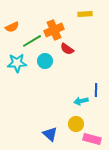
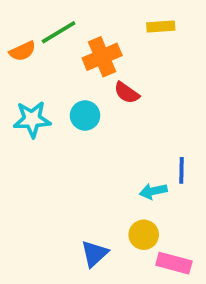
green line: (32, 41) -> (59, 32), moved
blue triangle: (50, 134) -> (94, 254), turned 35

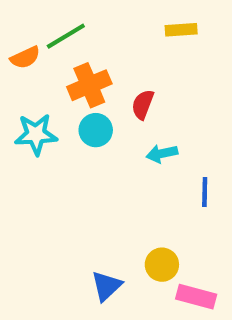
orange cross: (102, 57) -> (89, 85), moved
red semicircle: (127, 93) -> (143, 104), turned 76
cyan arrow: (153, 191) -> (162, 154), moved

